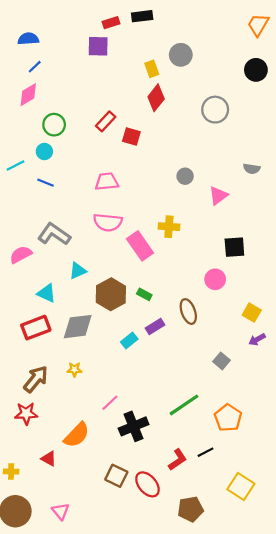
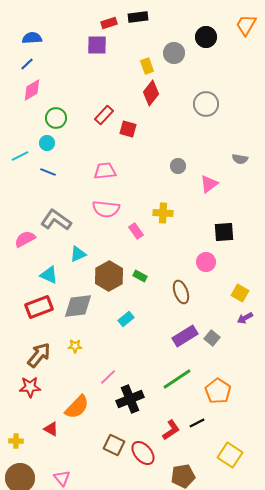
blue line: (35, 67) -> (27, 64), moved
black circle: (256, 70) -> (206, 37), moved
pink rectangle: (140, 246) -> (136, 231), size x0.6
purple rectangle: (155, 327) -> (185, 336), moved, size x1.4

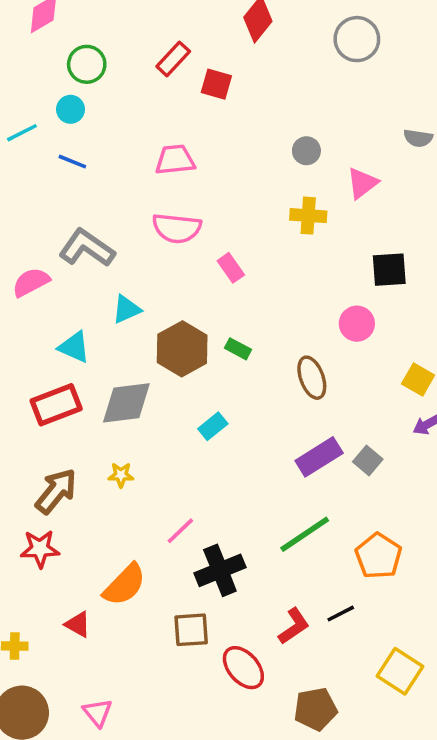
yellow cross: (163, 213) -> (308, 216), moved
brown square: (114, 445) -> (191, 630), moved, turned -30

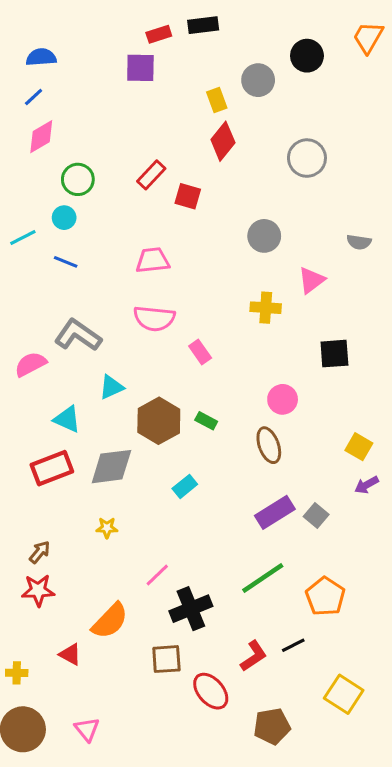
gray circle: (306, 151) -> (264, 236), moved, size x1.4
pink circle: (357, 324) -> (283, 399), moved
brown arrow: (56, 491) -> (40, 552), moved, size x0.6

